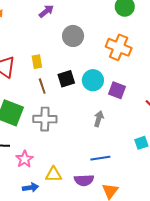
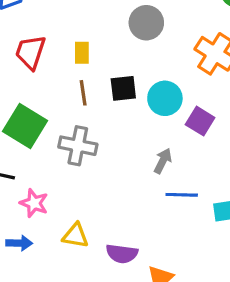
blue line: (100, 158) -> (182, 195), moved
pink star: (24, 159) -> (34, 203), turned -30
blue arrow: (30, 188) -> (19, 243), moved

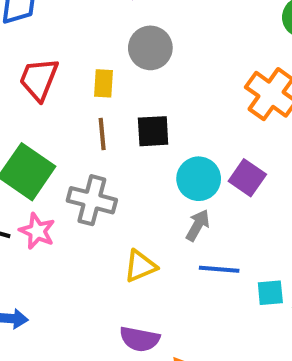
gray circle: (146, 23) -> (150, 48), moved
cyan circle: (165, 98) -> (199, 179), moved
pink star: (34, 203) -> (37, 231), moved
yellow triangle: (75, 236) -> (140, 266), moved, turned -36

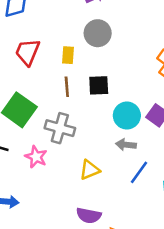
gray arrow: (198, 225) -> (126, 145), turned -114
pink star: (37, 231) -> (36, 157), moved
blue line: (219, 269) -> (139, 172), turned -60

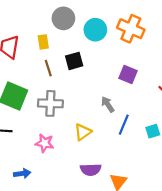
cyan circle: (127, 116) -> (95, 30), moved
gray arrow: (126, 145) -> (108, 104), turned 63
pink star: (36, 157) -> (45, 143), moved

